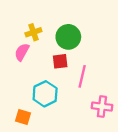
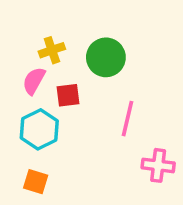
red square: (60, 61) -> (68, 95), moved
cyan hexagon: (45, 94) -> (39, 129), moved

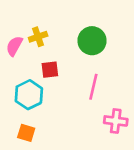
green circle: (106, 57) -> (92, 41), moved
pink semicircle: (34, 81) -> (14, 46), moved

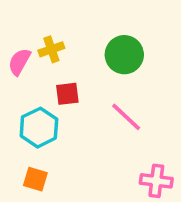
pink line: (93, 87) -> (126, 117), turned -60
pink cross: (116, 121) -> (156, 181), moved

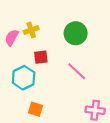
orange square: (35, 179) -> (35, 109), moved

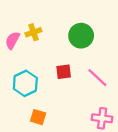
red square: (41, 57) -> (64, 72), moved
pink line: (77, 71) -> (97, 78), moved

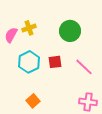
cyan hexagon: (25, 83) -> (29, 62), moved
orange square: (38, 117) -> (33, 101), turned 32

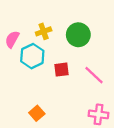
yellow cross: (29, 28) -> (44, 31), moved
cyan hexagon: (29, 62) -> (32, 56), moved

